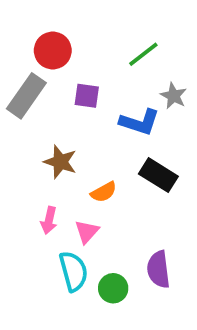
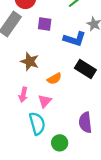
green circle: (113, 288) -> (60, 143), moved

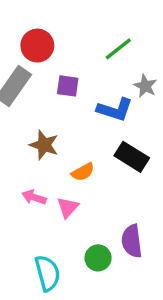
pink arrow: (23, 95) -> (34, 197), turned 96
cyan semicircle: (37, 124) -> (47, 273), moved
green circle: (60, 143) -> (98, 258), moved

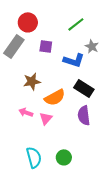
brown star: (44, 145) -> (32, 81), turned -30
orange semicircle: (83, 172) -> (55, 97), size x1.5
purple semicircle: (132, 241) -> (84, 115), moved
green circle: (98, 258) -> (64, 157), moved

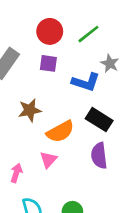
red circle: (28, 22) -> (50, 31), moved
pink arrow: (26, 112) -> (16, 173), moved, turned 88

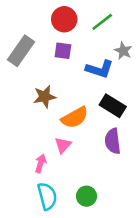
pink arrow: (16, 173) -> (41, 163), moved

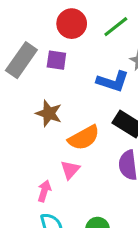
purple square: (63, 51) -> (56, 60), moved
brown star: (45, 97) -> (49, 113), turned 30

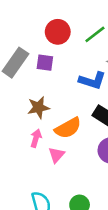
brown star: (49, 113) -> (38, 107), turned -30
pink arrow: (44, 191) -> (36, 138), moved

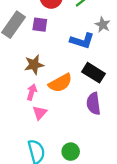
pink triangle: (56, 155) -> (40, 113), moved

